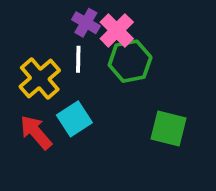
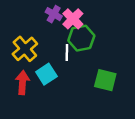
white line: (78, 59) -> (67, 52), moved
red arrow: (36, 132) -> (22, 82), turned 45

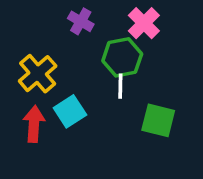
pink cross: (73, 19) -> (144, 23), moved
white line: (67, 52) -> (120, 86), moved

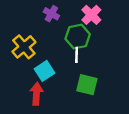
green square: (158, 120) -> (87, 85), moved
red arrow: (34, 124) -> (36, 94), moved

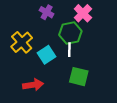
cyan square: (44, 71) -> (47, 55), moved
red arrow: (36, 94) -> (33, 85), turned 78

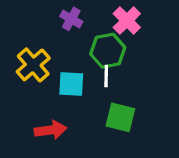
cyan square: (47, 55) -> (71, 84), turned 36

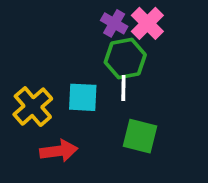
purple cross: (71, 19) -> (114, 23), moved
yellow cross: (33, 65) -> (33, 107), moved

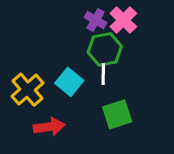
cyan square: (83, 97) -> (69, 82), turned 36
green square: (140, 136) -> (117, 114), turned -32

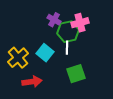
purple cross: (96, 20) -> (54, 20), moved
pink cross: (123, 20) -> (80, 23), moved, turned 30

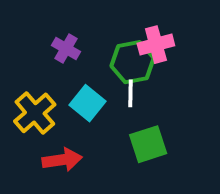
purple cross: (54, 20) -> (66, 48), moved

